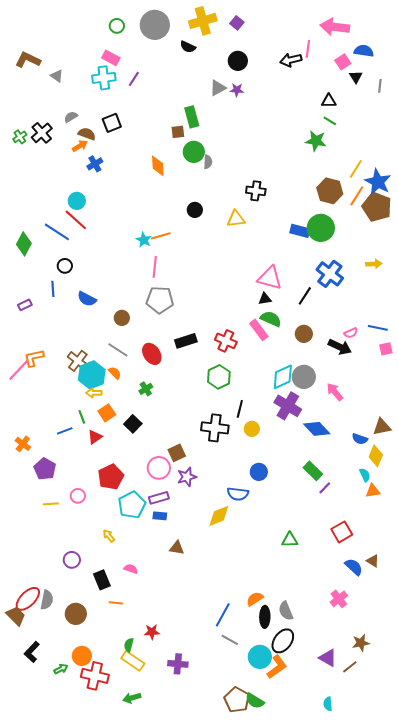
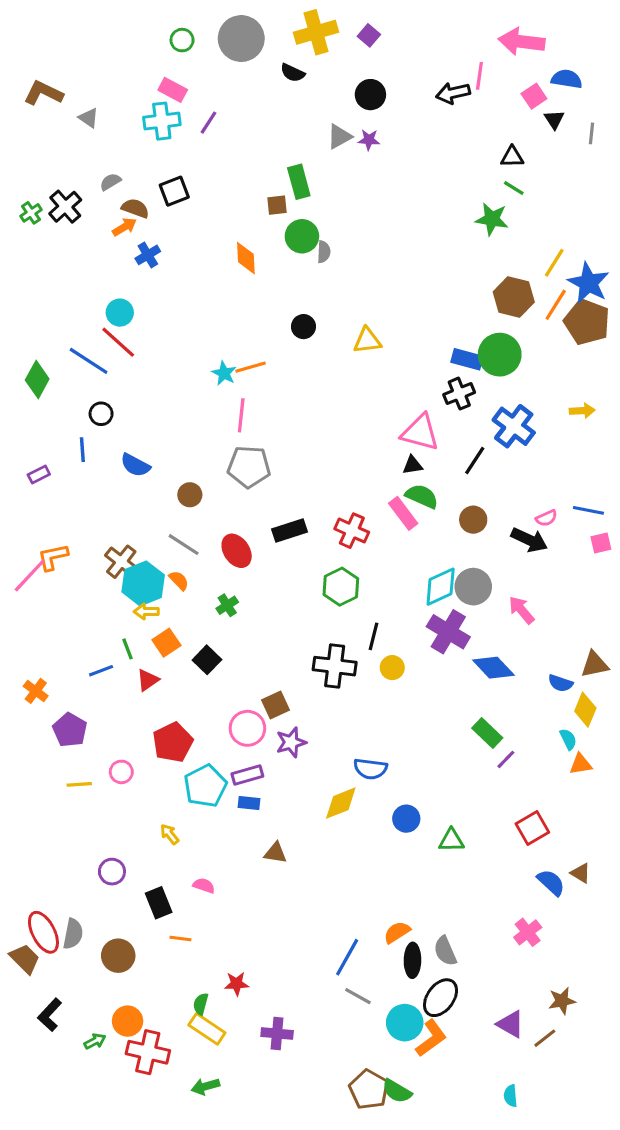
black cross: (256, 191) -> (459, 394), moved, turned -30
blue circle: (259, 472) -> (406, 819), moved
red ellipse: (28, 599) -> (43, 932), turned -72

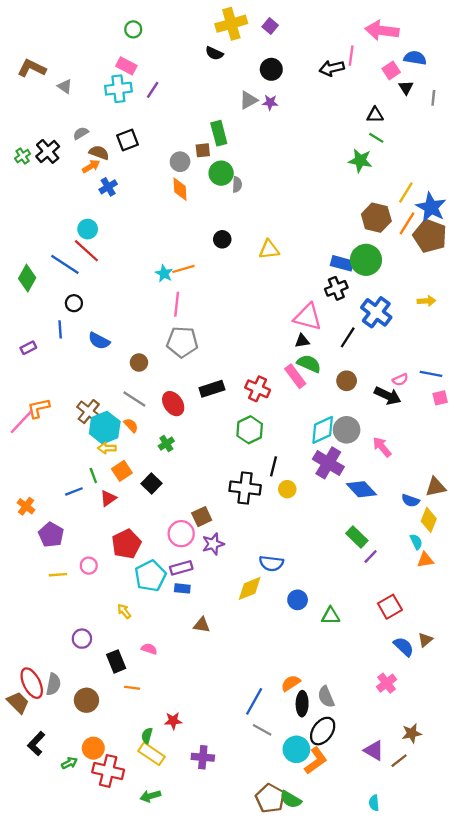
gray circle: (241, 39) -> (180, 162), moved, size x0.6
brown triangle: (581, 873) -> (425, 640), turned 49

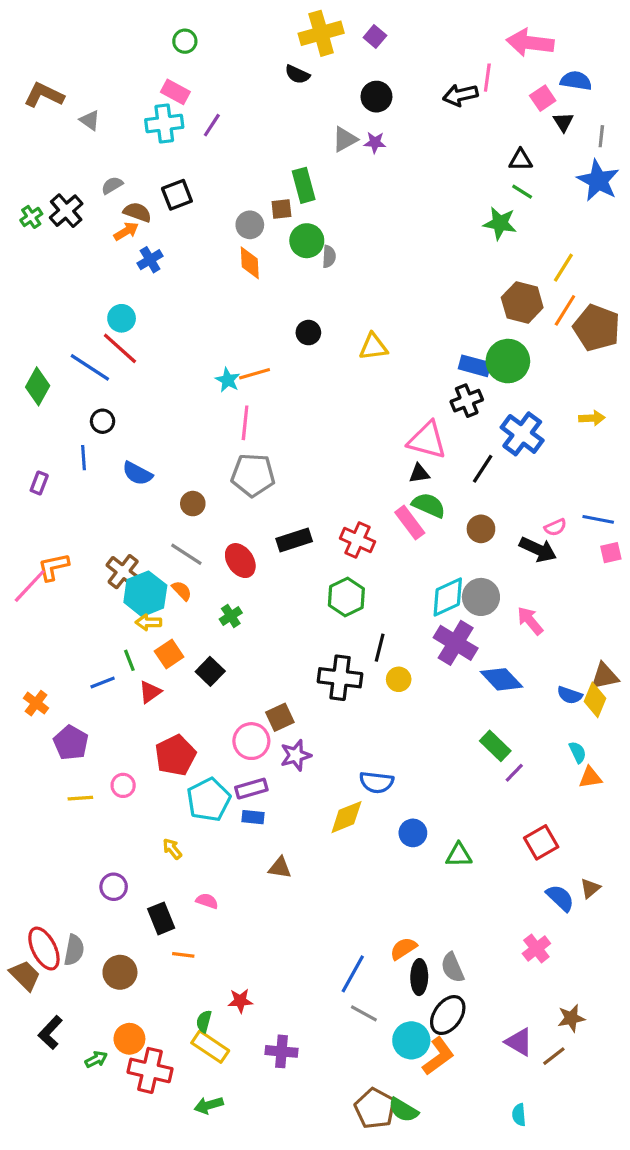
blue star: (431, 207) -> (598, 181), moved
purple rectangle: (28, 348) -> (39, 483), turned -42
yellow diamond: (429, 520) -> (595, 700), moved

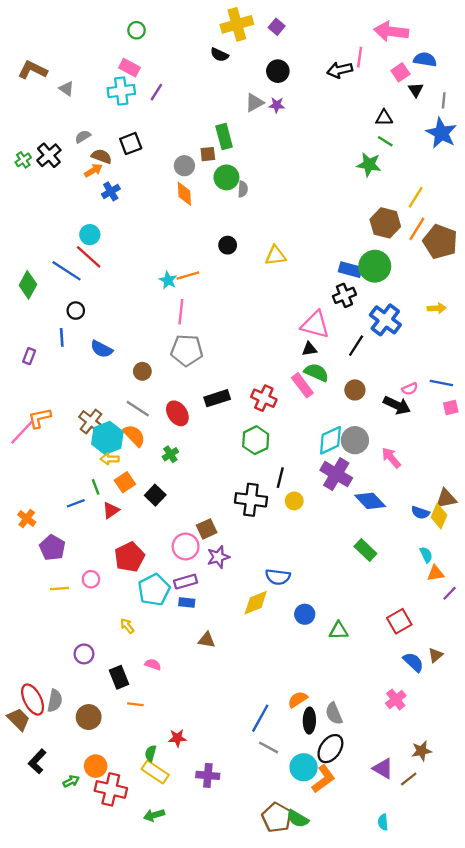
orange semicircle: (182, 591) -> (134, 436), size x1.5
purple line: (514, 773) -> (450, 593), moved

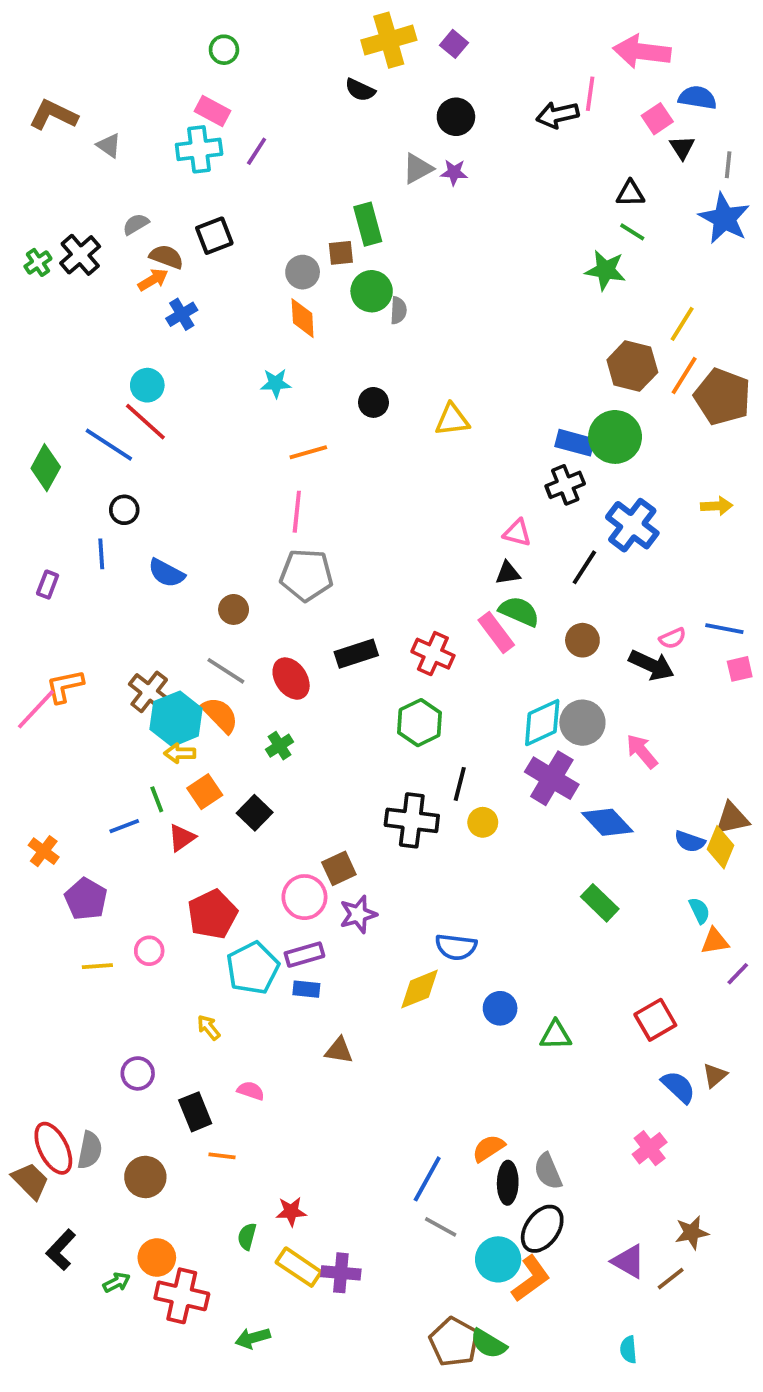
cyan star: (168, 280) -> (276, 383), moved, turned -30
pink triangle: (315, 325) -> (517, 533), size x0.6
yellow rectangle: (155, 772) -> (299, 1267), moved

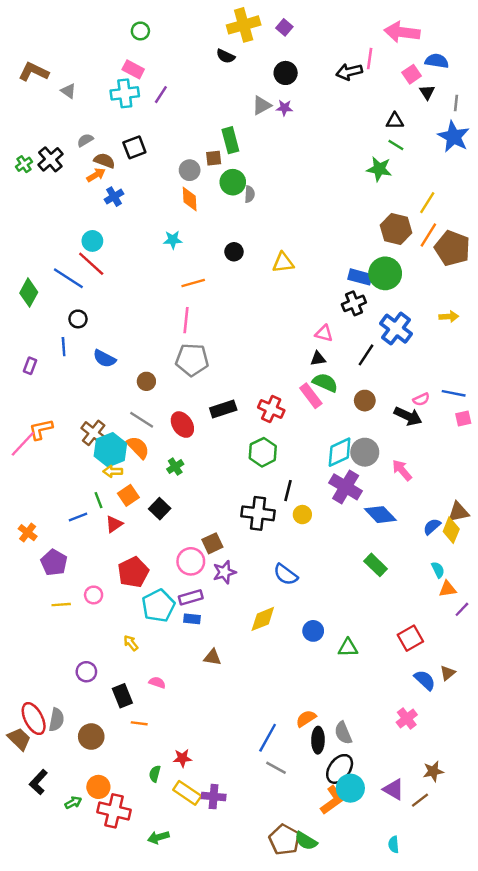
blue semicircle: (690, 841) -> (432, 527), turned 120
blue semicircle: (456, 947) -> (286, 575), moved, turned 30
cyan circle: (498, 1259) -> (350, 788), moved

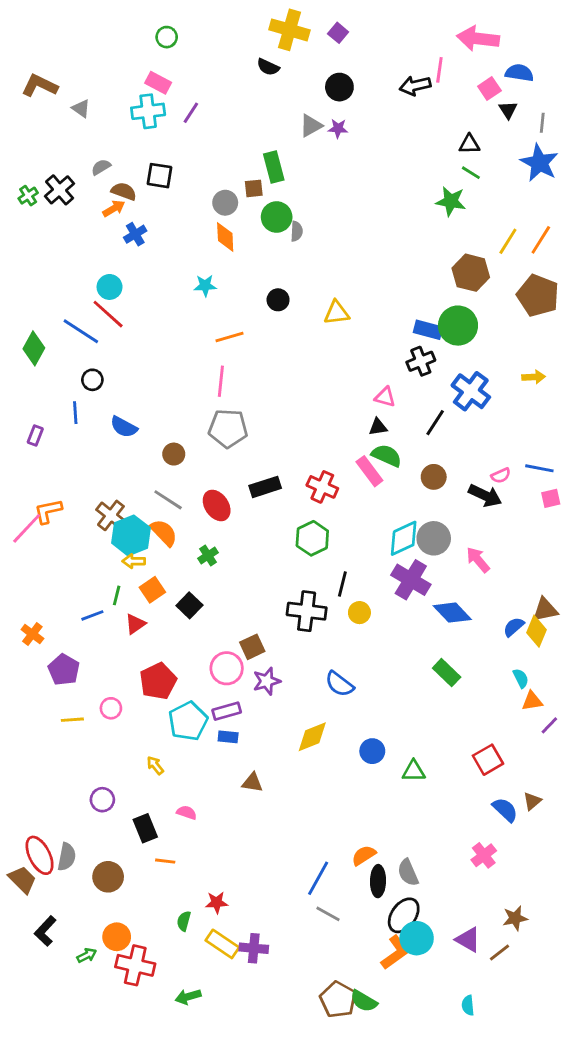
yellow cross: (244, 25) -> (289, 30), turned 32
black square: (134, 147) -> (159, 176), turned 30
orange line: (428, 235) -> (541, 240), moved
green line: (98, 500) -> (117, 595), turned 35

